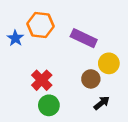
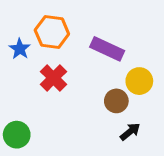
red cross: (42, 80) -> (53, 78), moved
green circle: (49, 105) -> (17, 135), moved

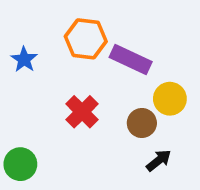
orange hexagon: (52, 32) -> (86, 39), moved
red cross: (53, 78) -> (82, 112), moved

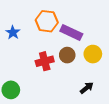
red cross: (82, 112) -> (45, 61), turned 30
brown circle: (142, 123) -> (67, 55), moved

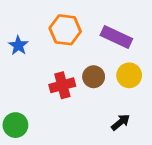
purple rectangle: (71, 32) -> (116, 37), moved

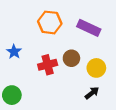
blue star: (18, 45) -> (14, 52), moved
yellow circle: (129, 75) -> (96, 68), moved

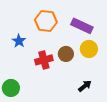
blue star: (14, 52) -> (19, 41), moved
yellow circle: (96, 68) -> (89, 49), moved

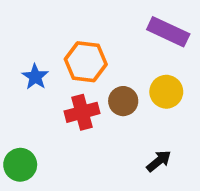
orange hexagon: (46, 21) -> (86, 62), moved
purple rectangle: (82, 26) -> (168, 32), moved

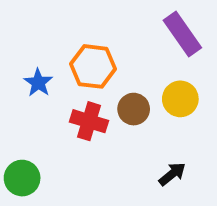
purple rectangle: (168, 32) -> (182, 34), turned 30
red cross: (82, 112) -> (89, 121), turned 32

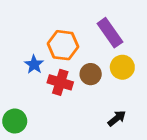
purple rectangle: (182, 34) -> (110, 33), moved
blue star: (38, 83) -> (34, 64), moved

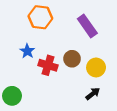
orange hexagon: (63, 45) -> (40, 17), moved
yellow circle: (122, 67) -> (96, 67), moved

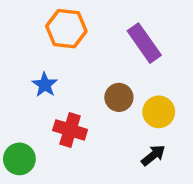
red cross: (48, 65) -> (70, 130), moved

